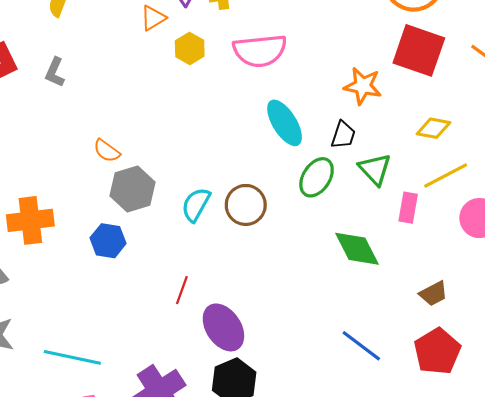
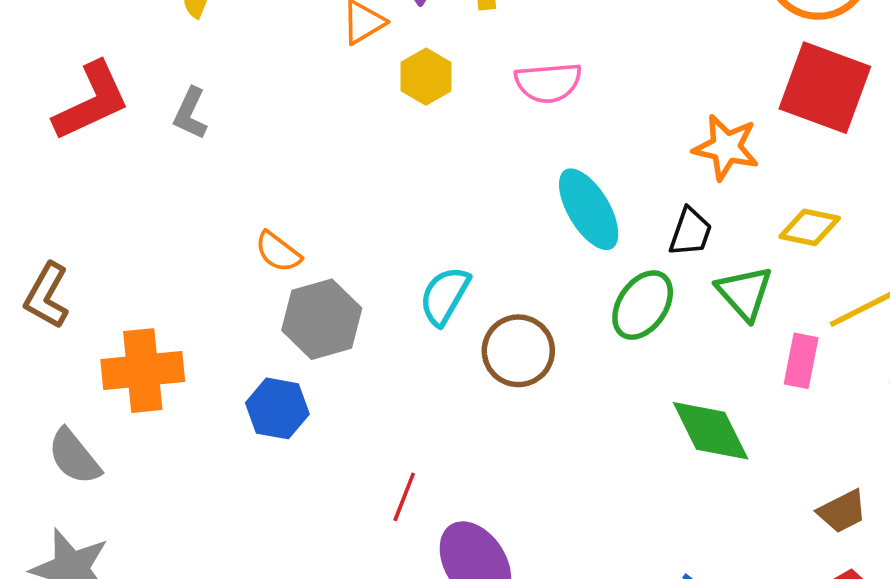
pink semicircle: (260, 51) -> (548, 83), size x0.7
yellow diamond: (434, 128) -> (810, 227), moved
cyan semicircle: (196, 205) -> (445, 296), moved

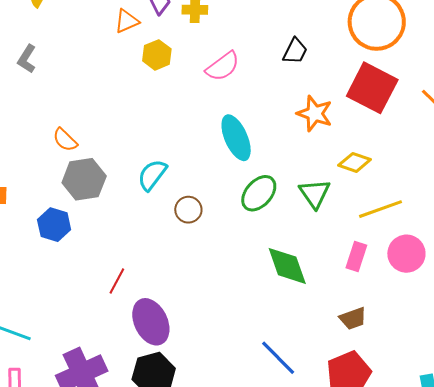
pink semicircle: (548, 83) -> (223, 66), turned -39
black trapezoid: (690, 232) -> (295, 51), moved
brown circle: (518, 351) -> (188, 210), size x0.7
pink rectangle: (801, 361) -> (356, 256), moved

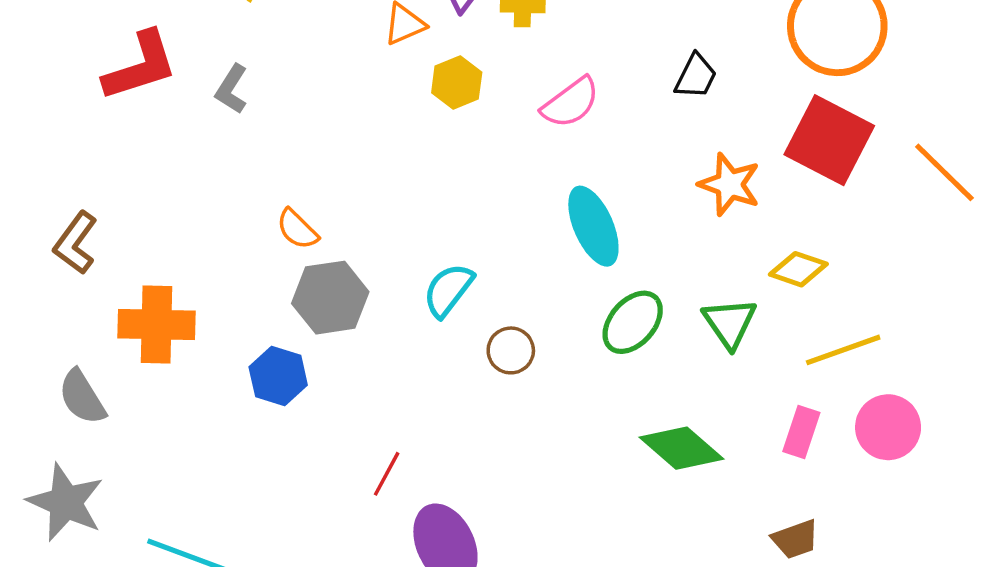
green diamond: (287, 266) -> (682, 448), turned -30

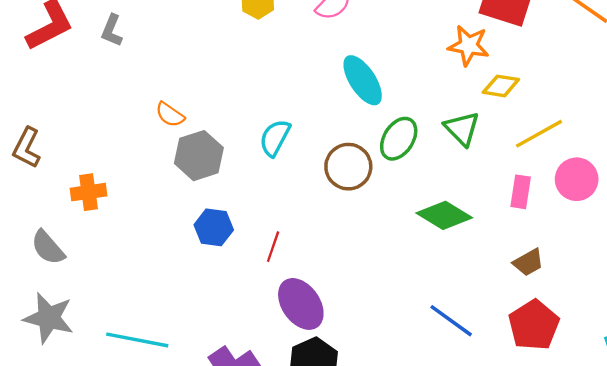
orange star: (730, 184) -> (469, 46), moved
orange cross: (157, 324) -> (88, 192), size x0.7
brown circle: (511, 350) -> (348, 167), moved, size x1.5
blue hexagon: (278, 376) -> (214, 227), moved
red line: (387, 474) -> (273, 247), moved

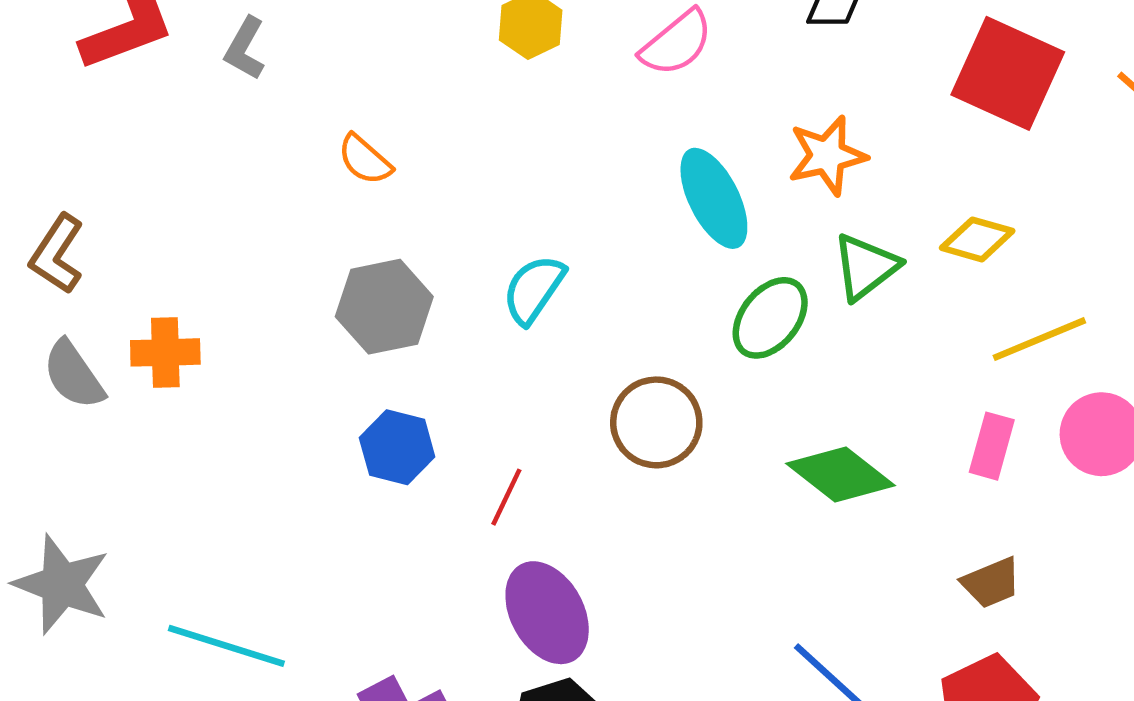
orange star: (469, 46) -> (827, 156), moved, turned -30
orange semicircle: (170, 115) -> (365, 160), moved
green triangle: (462, 129) -> (866, 267), moved, turned 30
brown circle: (348, 167) -> (656, 422), moved
gray semicircle: (48, 248) -> (73, 375), moved

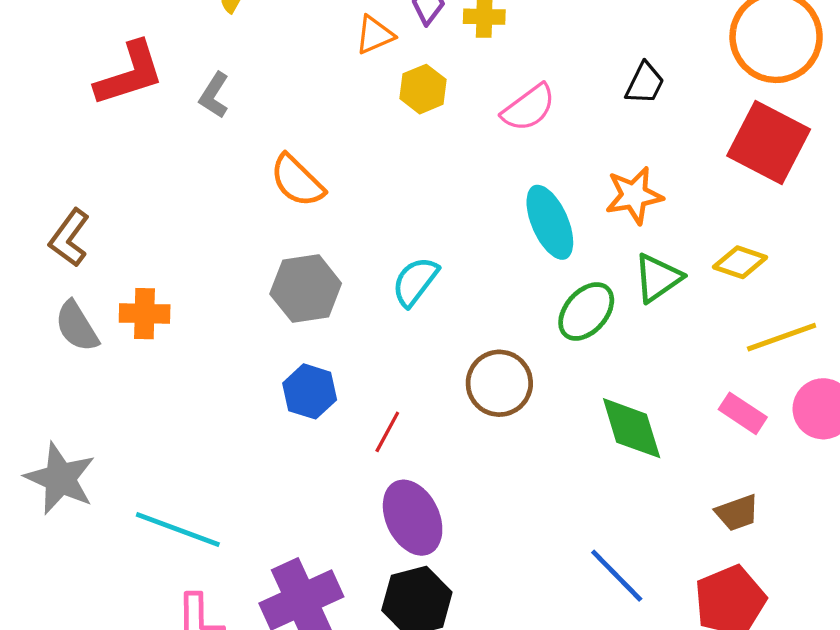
orange semicircle: (365, 160) -> (297, 181), size x1.4
pink rectangle: (992, 446) -> (743, 413), turned -75
green diamond: (841, 475) -> (632, 428), turned 32

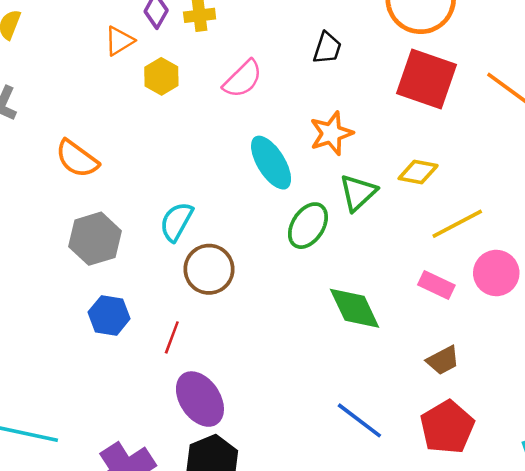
brown circle: (499, 383) -> (209, 269), moved

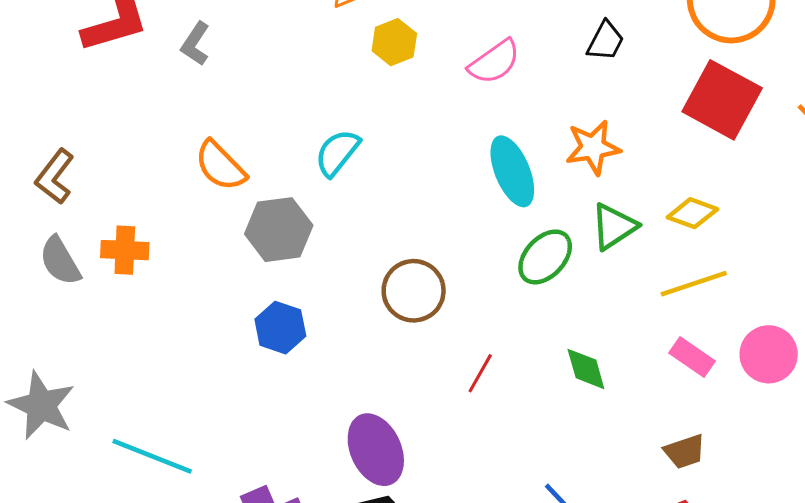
orange semicircle: (77, 159) -> (220, 166), moved
cyan semicircle: (176, 222) -> (337, 153), moved
yellow line: (457, 224) -> (694, 284), moved
green diamond: (355, 308) -> (586, 369), size x0.7
red line: (172, 337) -> (480, 373), moved

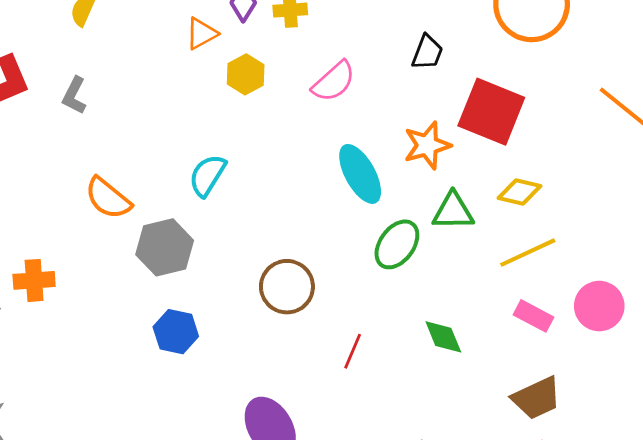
red square: (722, 100) -> (491, 112), moved
green triangle: (614, 226) -> (453, 211), turned 39
brown trapezoid: (685, 451) -> (537, 398), size x1.4

